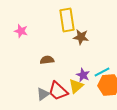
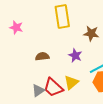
brown star: (81, 37) -> (91, 33), moved
purple star: (83, 75) -> (75, 55), moved

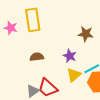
yellow rectangle: (62, 16) -> (33, 20), moved
yellow triangle: (71, 82) -> (74, 75), moved

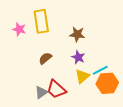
brown star: (86, 34) -> (77, 34), moved
brown semicircle: (37, 57) -> (45, 58), turned -32

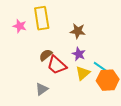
cyan line: (100, 70) -> (101, 67), turned 63
red trapezoid: (56, 89) -> (57, 65), moved

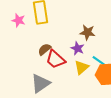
brown star: (78, 31) -> (88, 32), moved
gray triangle: (42, 89) -> (41, 83), size x1.5

